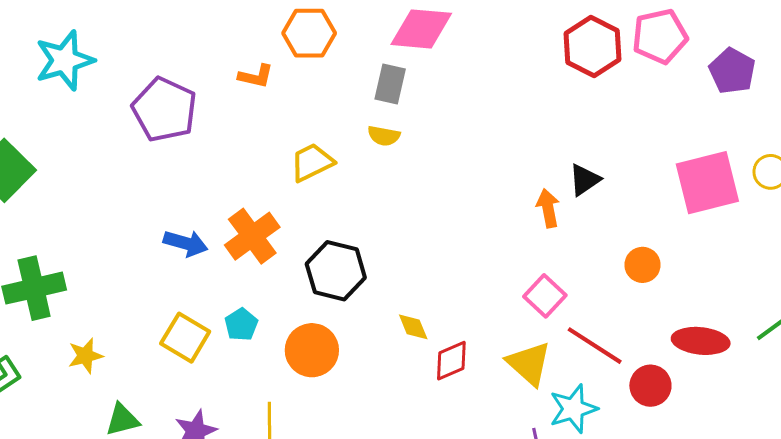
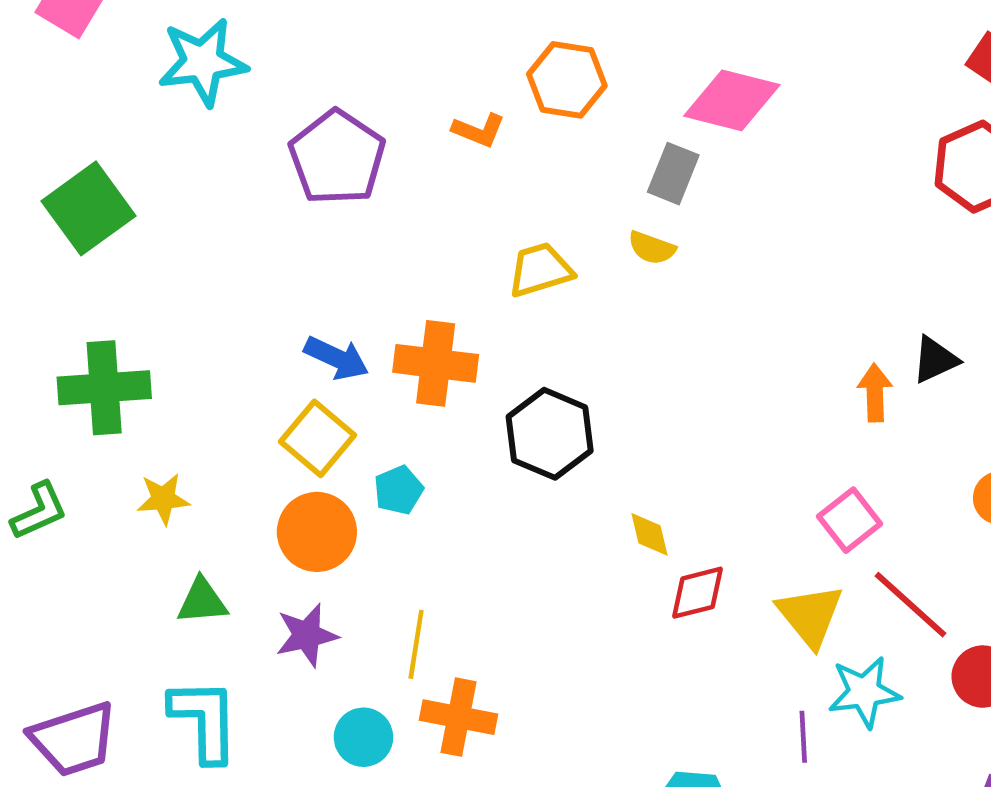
orange cross: (252, 236) -> (436, 363), turned 34
yellow square: (185, 338) -> (318, 438), moved
orange circle: (312, 350) -> (317, 532), moved

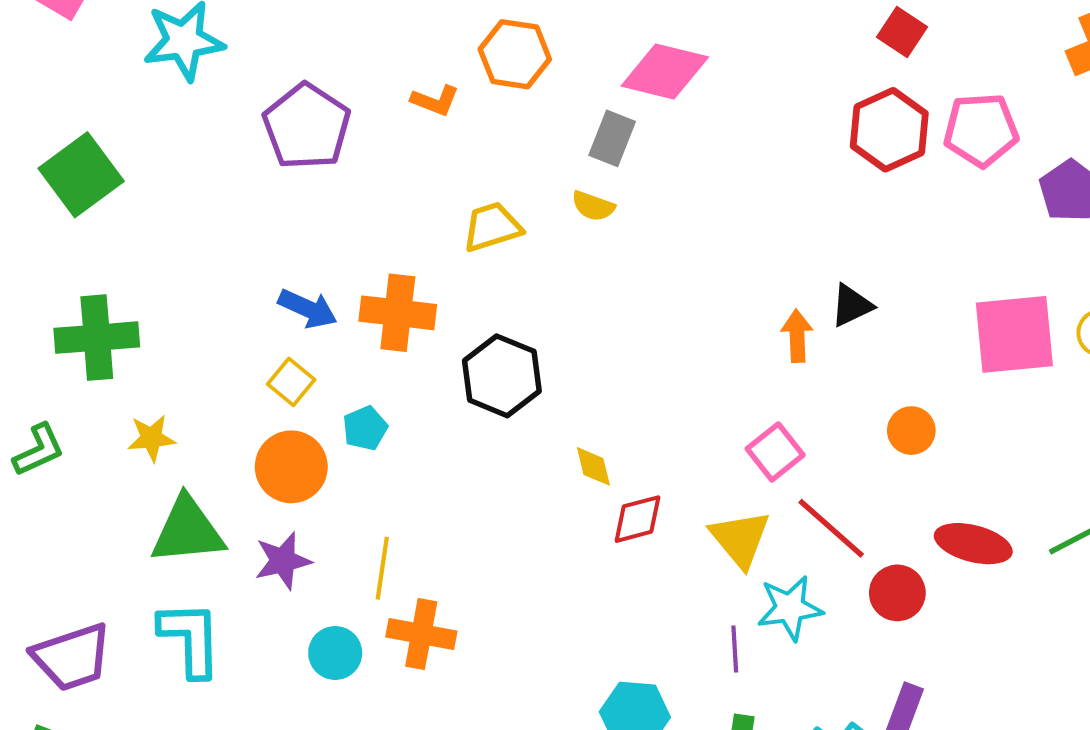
yellow square: (318, 438) -> (291, 382), size x0.7
green triangle: (202, 601) -> (188, 531), size x1.6

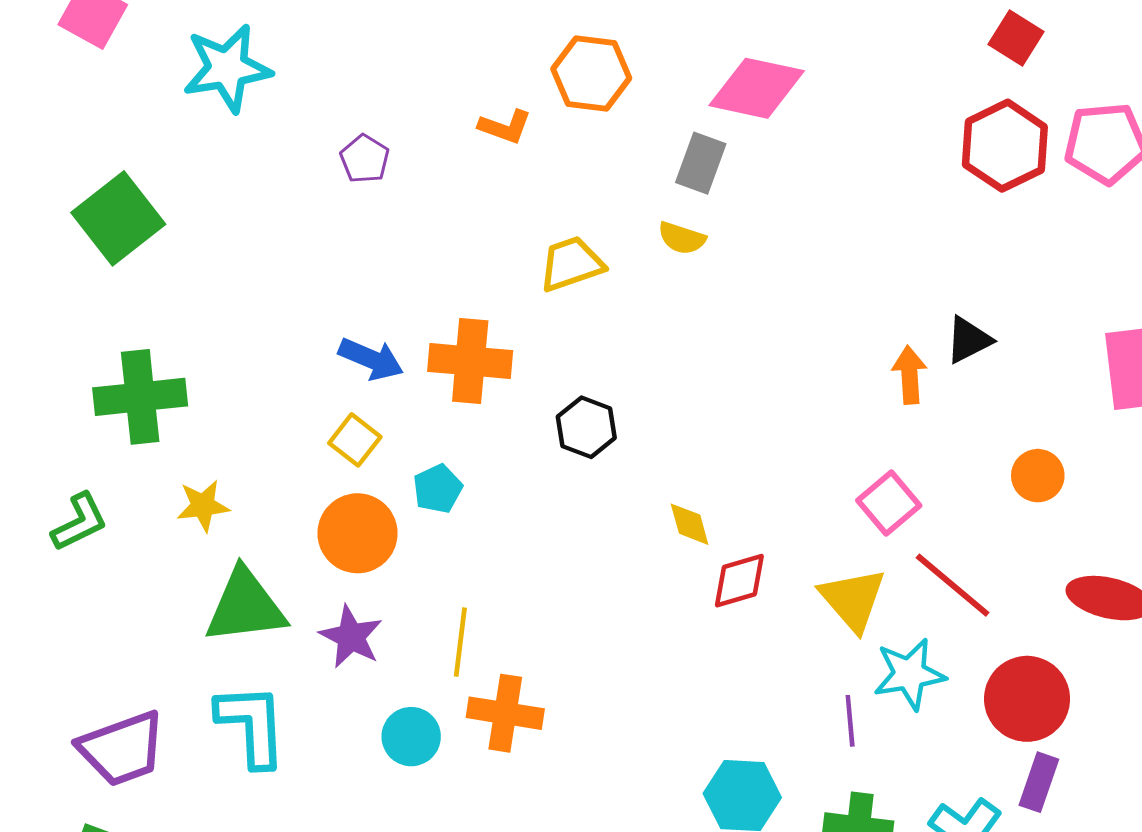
purple pentagon: (307, 126) -> (365, 159), size x0.5
black hexagon: (502, 376) -> (586, 427), size x0.7
purple star: (283, 561) -> (351, 637), turned -30
red circle: (897, 593) -> (1027, 699), moved, size x1.4

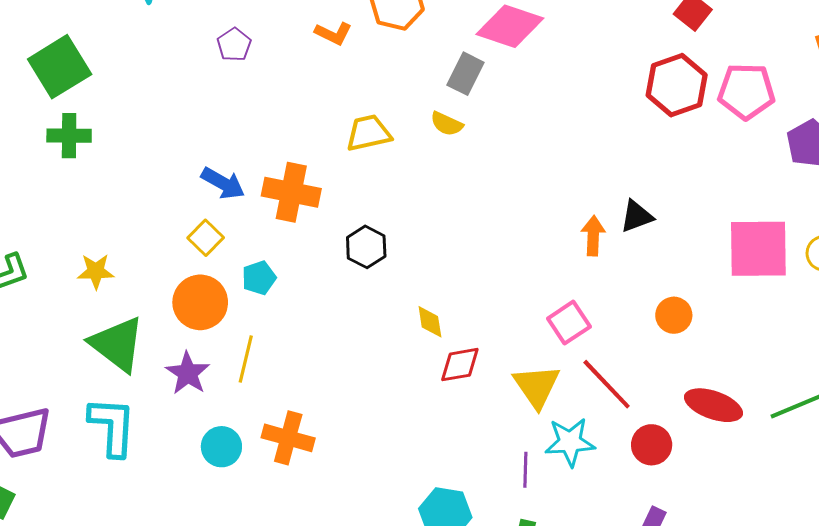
green cross: (140, 397) -> (69, 136), moved, size x0.7
green triangle: (245, 606) -> (117, 344), turned 38
yellow line: (460, 642) -> (246, 359), moved
red circle: (1027, 699) -> (652, 445), moved, size x0.7

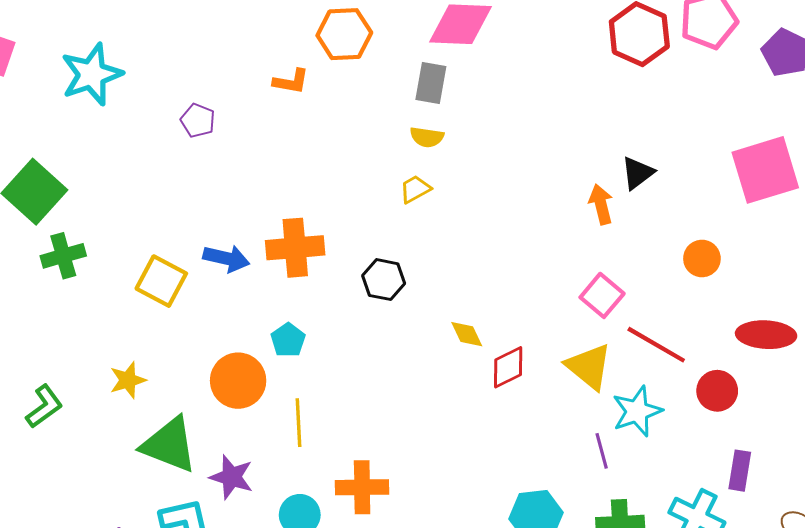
yellow trapezoid: (368, 133) -> (415, 189), moved, size x0.7
yellow square: (206, 238) -> (161, 281), moved, size x1.4
purple star: (188, 373) -> (231, 477), moved

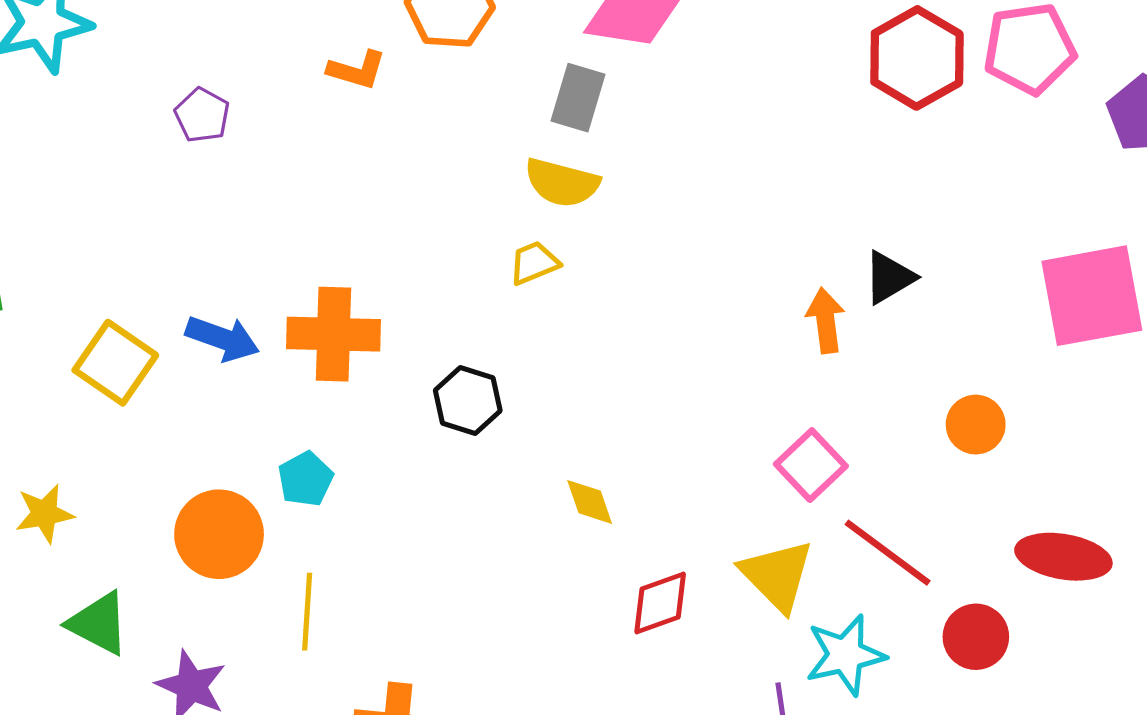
yellow semicircle: (427, 137) -> (562, 183), size x1.4
red diamond: (508, 367) -> (660, 603), moved
green triangle: (169, 445) -> (99, 623), size x0.7

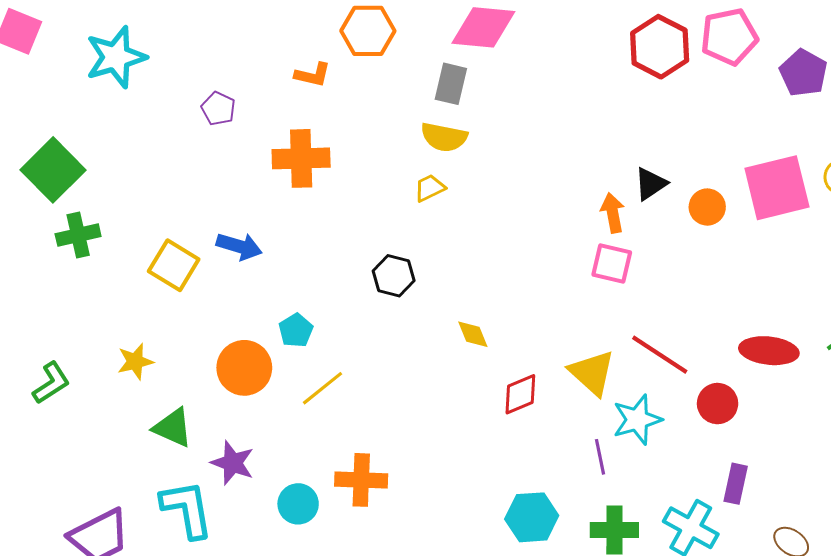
orange cross: (333, 334) -> (301, 158), moved
orange circle: (976, 425) -> (707, 207), moved
pink square: (811, 465) -> (612, 264), moved, turned -30
yellow line: (307, 612) -> (322, 388), moved, turned 51

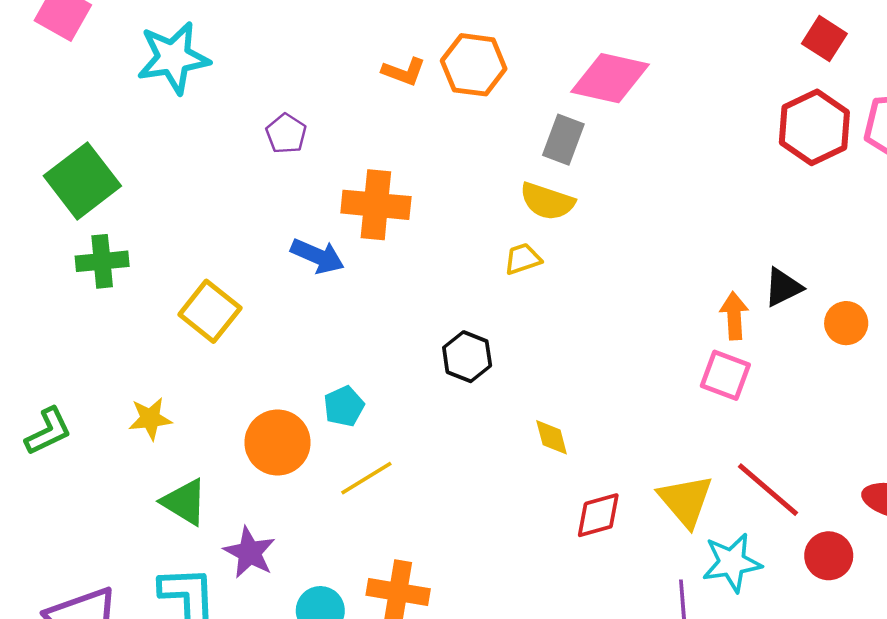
orange L-shape: (313, 75) -> (404, 72), moved
blue arrow: (239, 246) -> (317, 256), moved

